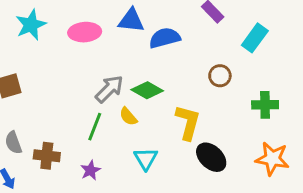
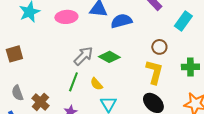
yellow semicircle: (128, 116) -> (96, 84), moved
yellow L-shape: (188, 122) -> (154, 72), moved
brown cross: (47, 156) -> (40, 102), turned 36

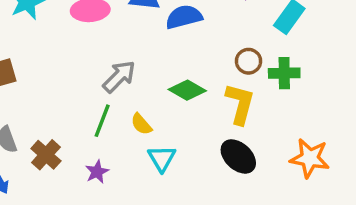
green diamond: (109, 57) -> (187, 90), moved
green cross: (190, 67) -> (284, 73), moved

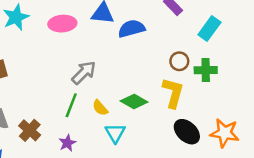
green diamond: (187, 90) -> (134, 102), moved
black ellipse: (238, 156) -> (187, 132), moved

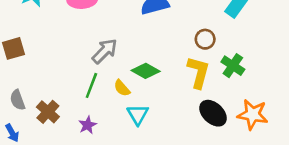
green cross: (206, 70) -> (233, 66), moved, turned 35
green diamond: (134, 102) -> (146, 71), moved

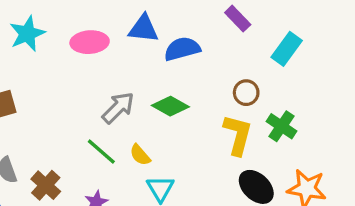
green diamond: (146, 71) -> (170, 106), moved
green line: (91, 85) -> (101, 152), turned -70

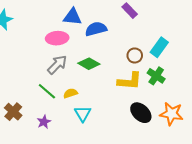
pink ellipse: (90, 42) -> (57, 38), moved
cyan rectangle: (287, 49) -> (159, 47), moved
yellow L-shape: (238, 135) -> (130, 81), turned 80
yellow semicircle: (140, 155) -> (70, 93), turned 112

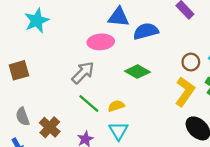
gray arrow: (57, 65) -> (83, 73), moved
yellow L-shape: (130, 81) -> (185, 92), turned -60
cyan triangle: (83, 114) -> (119, 131), moved

